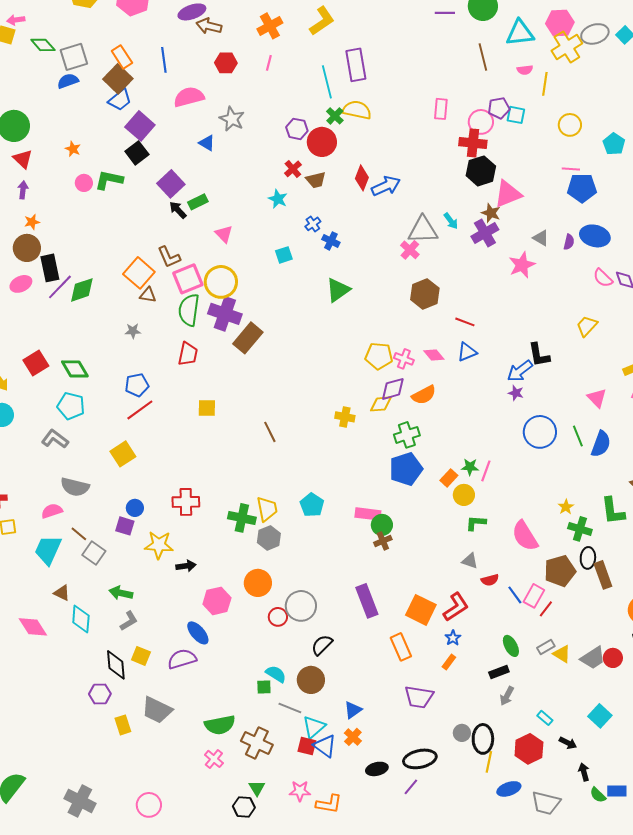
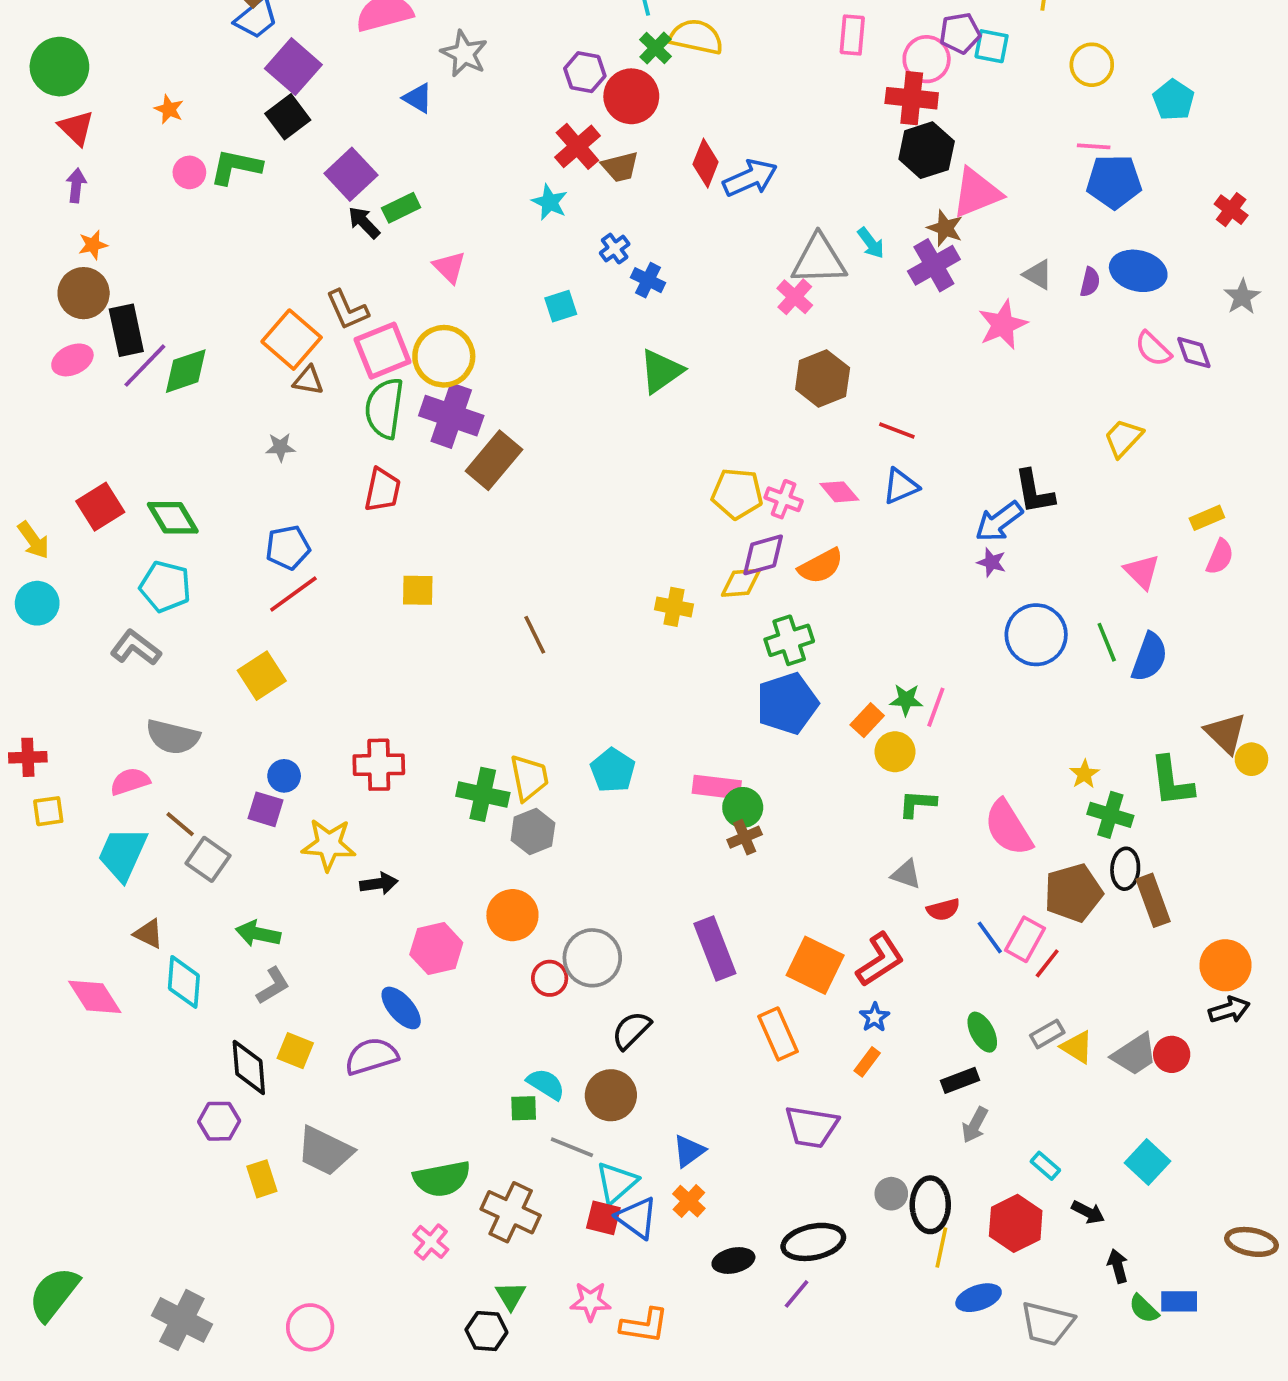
red cross: (293, 169) -> (577, 146), size x1.4

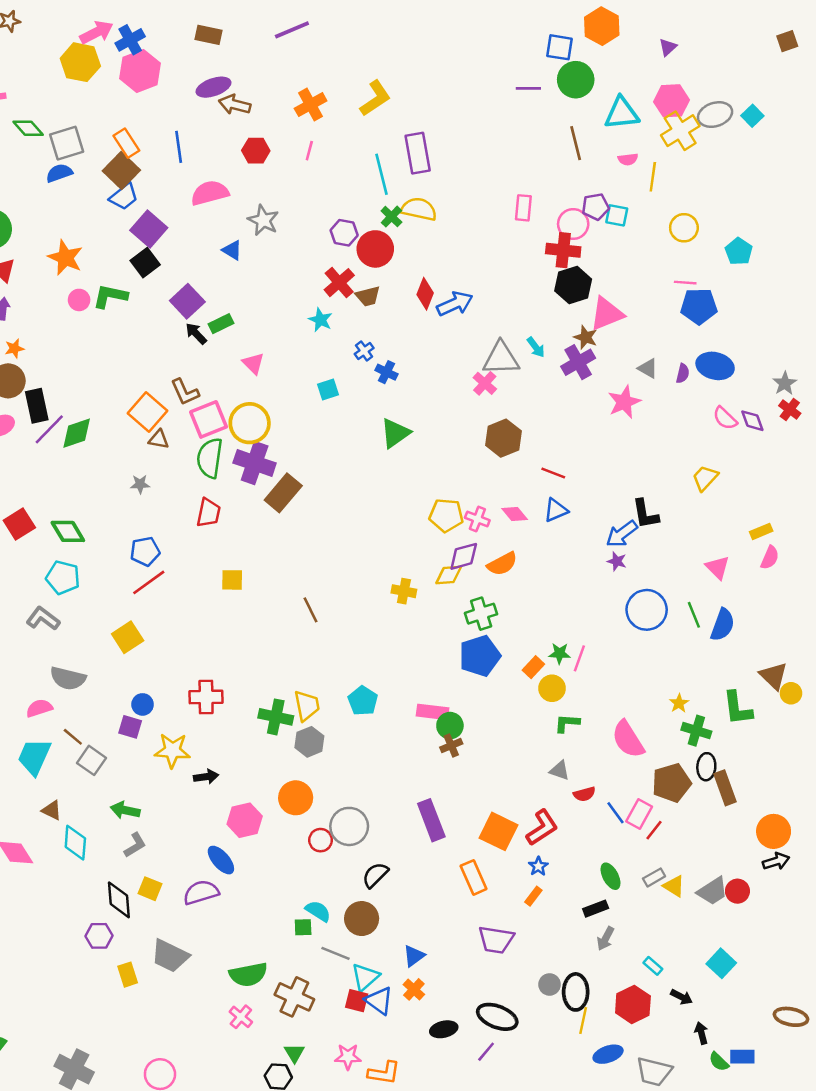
orange star: (169, 109) -> (65, 258), size x1.8
red cross: (1231, 210) -> (790, 409), moved
black ellipse: (813, 1242) -> (497, 1017), turned 33

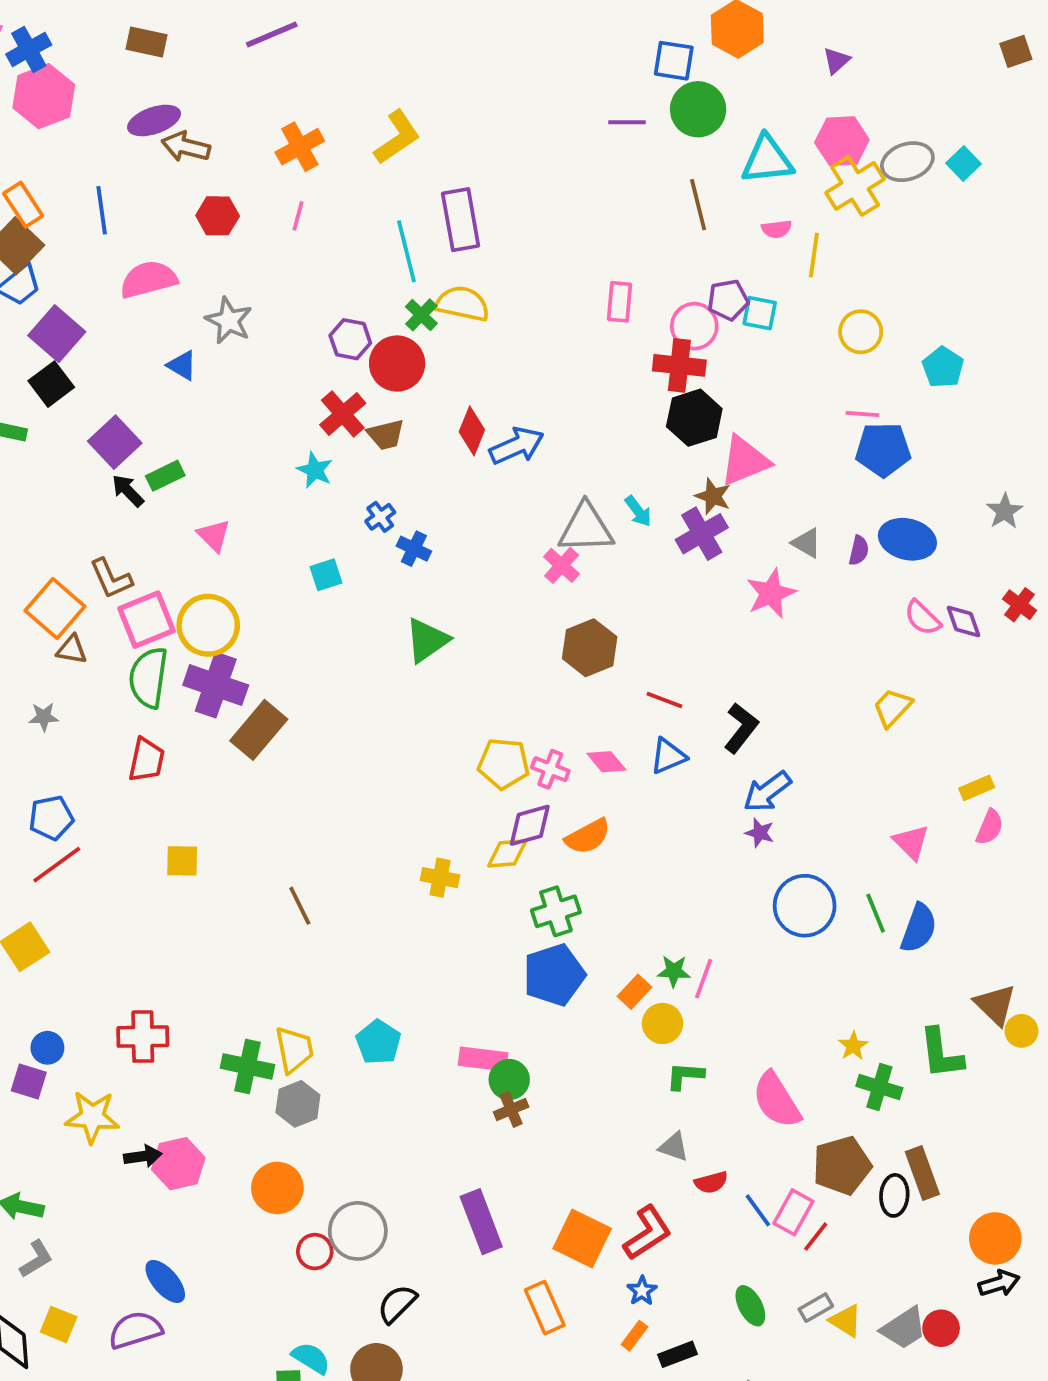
gray star: (785, 383) -> (1005, 511), moved
black L-shape: (645, 514) -> (741, 728), moved, turned -132
black ellipse: (706, 767) -> (894, 1195), moved
pink hexagon: (245, 820) -> (178, 1164), moved
black rectangle: (596, 909) -> (677, 1354), moved

